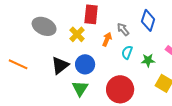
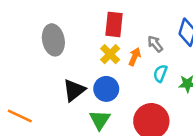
gray ellipse: (44, 26) -> (53, 40), turned 55
yellow cross: (77, 34) -> (110, 54), moved
orange line: (18, 64) -> (20, 116), moved

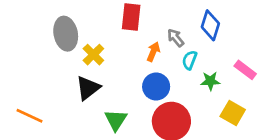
yellow cross: (110, 54) -> (93, 55), moved
cyan semicircle: (160, 73) -> (190, 60), moved
blue circle: (106, 89) -> (156, 87), moved

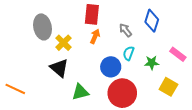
orange arrow: (153, 52) -> (95, 36), moved
cyan semicircle: (190, 60) -> (129, 53), moved
black triangle: (88, 88) -> (59, 68), turned -42
green triangle: (116, 120) -> (80, 92), turned 42

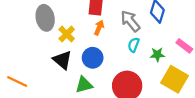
gray arrow: (125, 30) -> (130, 21), size x1.5
blue circle: (111, 67) -> (93, 58), moved
yellow square: (168, 87) -> (175, 79), size x1.4

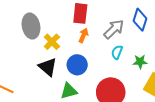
gray arrow: (130, 21) -> (114, 29), turned 85

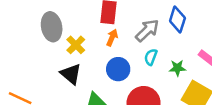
blue circle: (77, 65) -> (118, 69), moved

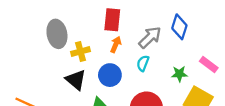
yellow cross: (76, 45) -> (80, 52), turned 30
cyan semicircle: (151, 57) -> (143, 63), moved
blue circle: (118, 69) -> (110, 75), moved

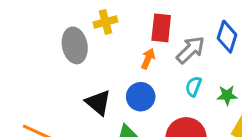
red rectangle: (112, 20) -> (161, 28), moved
yellow cross: (80, 52) -> (105, 22), moved
cyan semicircle: (143, 63) -> (193, 86), moved

